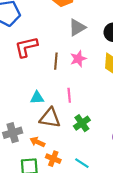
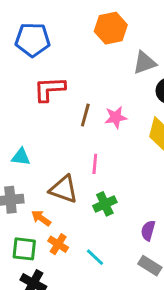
gray triangle: (77, 27) -> (145, 63), moved
cyan triangle: (37, 98) -> (21, 157), moved

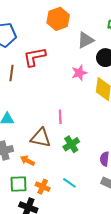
red L-shape: (49, 89) -> (34, 57), moved
brown line: (85, 115) -> (12, 73), moved
pink star: (116, 117) -> (79, 73), moved
orange cross: (58, 244) -> (43, 187), moved

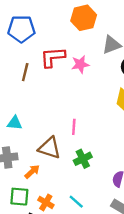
pink star: (79, 73) -> (80, 64), moved
orange arrow: (27, 161) -> (32, 172), turned 104

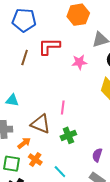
pink star: (80, 64) -> (79, 62), moved
orange cross: (46, 202) -> (35, 160), moved

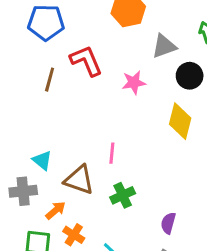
red L-shape: (49, 46) -> (86, 61), turned 70
cyan triangle: (12, 100) -> (42, 160), moved, turned 32

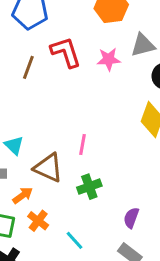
pink star: (134, 82) -> (109, 59), moved

